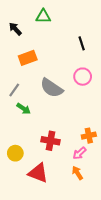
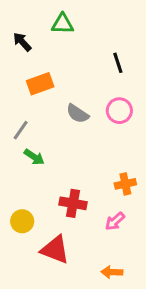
gray semicircle: (52, 88) -> (77, 114), moved, size x0.7
orange cross: (89, 136) -> (125, 184), moved
orange arrow: (77, 173) -> (112, 272), moved, turned -56

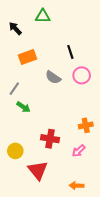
black line: (118, 63) -> (70, 52), moved
red triangle: (55, 250) -> (38, 170), turned 30

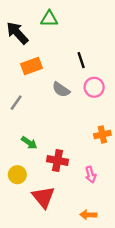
black arrow: (15, 28) -> (17, 33), size x1.5
green arrow: (23, 107) -> (29, 143), moved
orange cross: (86, 125) -> (102, 134), moved
pink arrow: (79, 151) -> (91, 175), turned -64

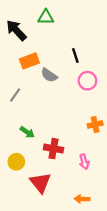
gray semicircle: (61, 90) -> (49, 75), moved

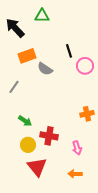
pink circle: (87, 81) -> (85, 66), moved
yellow circle: (16, 162) -> (28, 145), moved
orange arrow: (82, 199) -> (75, 174), moved

